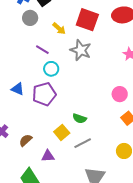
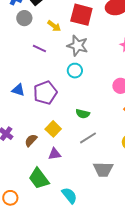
cyan circle: (51, 69) -> (75, 71), moved
yellow square: (62, 132) -> (53, 129), moved

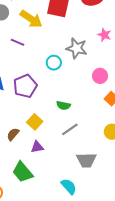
yellow arrow: (54, 26) -> (31, 19), size x1.6
gray star: (78, 46) -> (77, 48), moved
cyan semicircle: (69, 195) -> (69, 186), moved

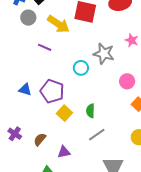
purple pentagon: (25, 86) -> (52, 91), turned -30
green semicircle: (63, 105) -> (90, 111), turned 80
yellow square: (35, 122) -> (64, 113), moved

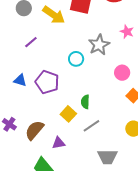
purple line: (45, 47) -> (31, 42), moved, turned -64
gray star: (104, 54) -> (99, 45), turned 30
yellow square: (64, 113) -> (68, 114), moved
brown semicircle: (40, 139) -> (34, 130), size x1.5

